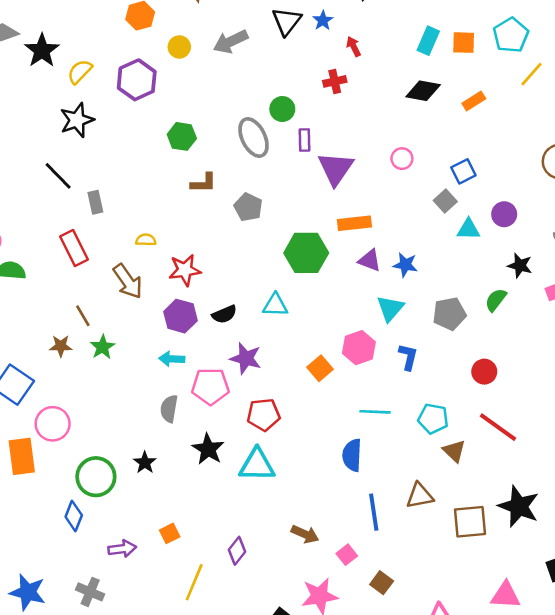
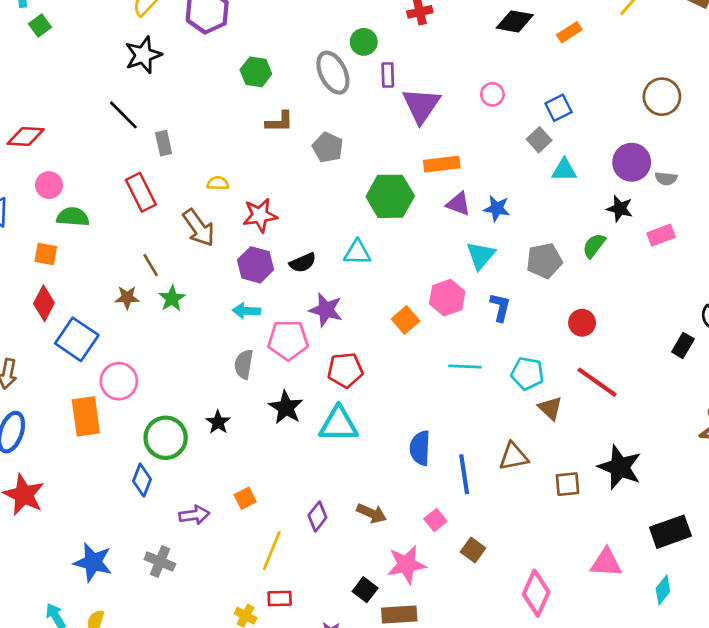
purple circle: (504, 214) -> (632, 162), moved, size x1.4
blue semicircle: (352, 455) -> (420, 448), moved
brown square: (470, 522) -> (568, 484), size x0.7
brown arrow: (305, 534) -> (372, 513), moved

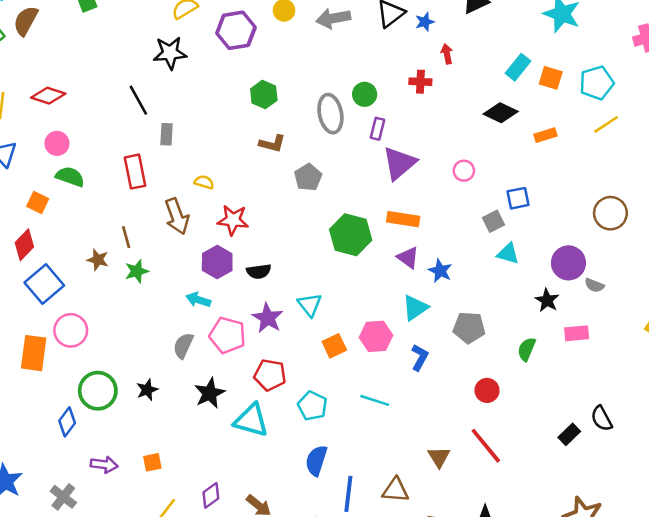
green semicircle: (594, 246) -> (527, 349), moved, turned -30
cyan triangle: (357, 252) -> (310, 305), moved, turned 35
cyan pentagon: (527, 373) -> (312, 406), moved

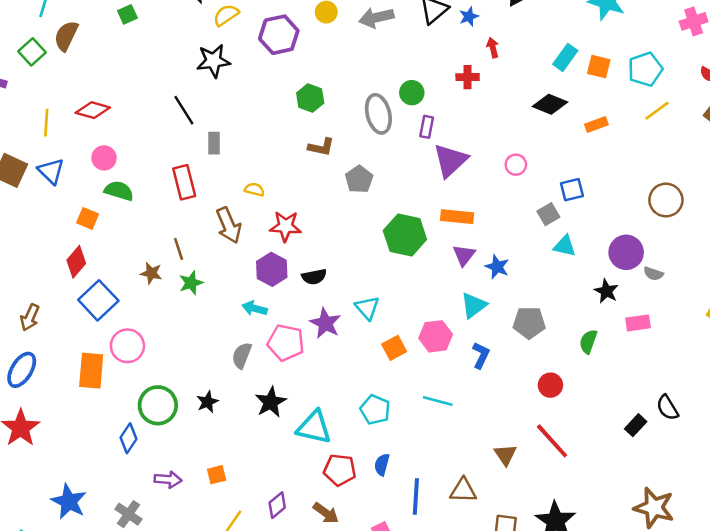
purple triangle: (408, 258) -> (464, 255), turned 35
red pentagon: (270, 375) -> (340, 470), moved
blue semicircle: (316, 461) -> (382, 465), size x0.7

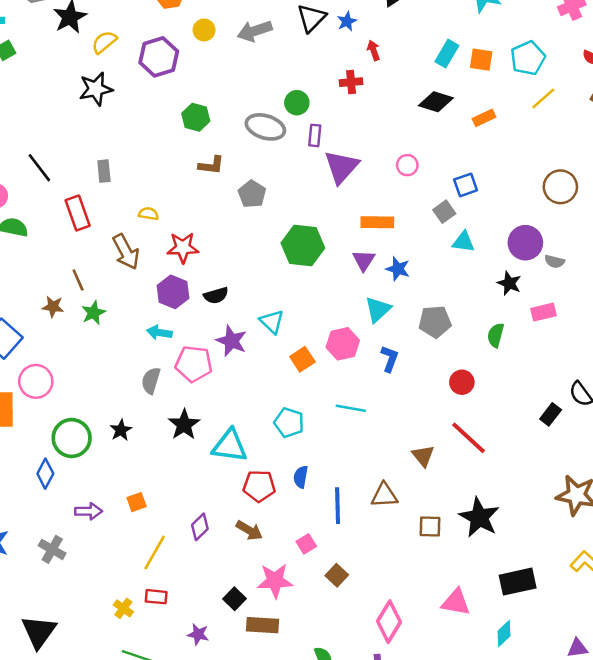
black line: (184, 110) -> (39, 168), moved
gray ellipse: (378, 114) -> (265, 127), turned -54
orange rectangle: (457, 217) -> (377, 222), moved

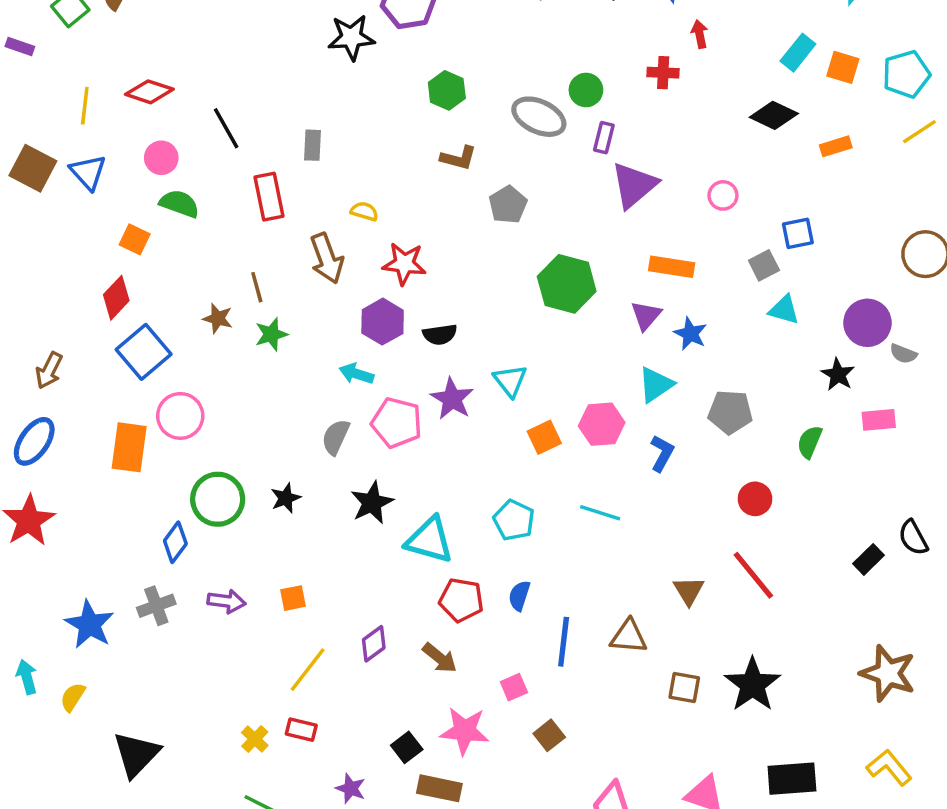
black star: (96, 89) -> (351, 37), moved
gray cross: (52, 549) -> (156, 606), moved, turned 32

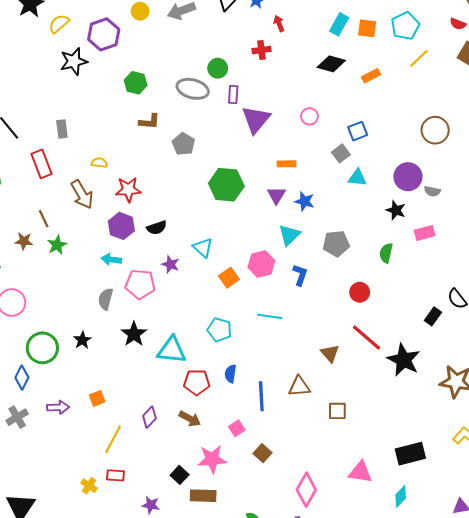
orange rectangle: (672, 267) -> (287, 164), size x0.7
purple star: (452, 399) -> (170, 264), size x0.7
black star: (752, 685) -> (404, 360), moved

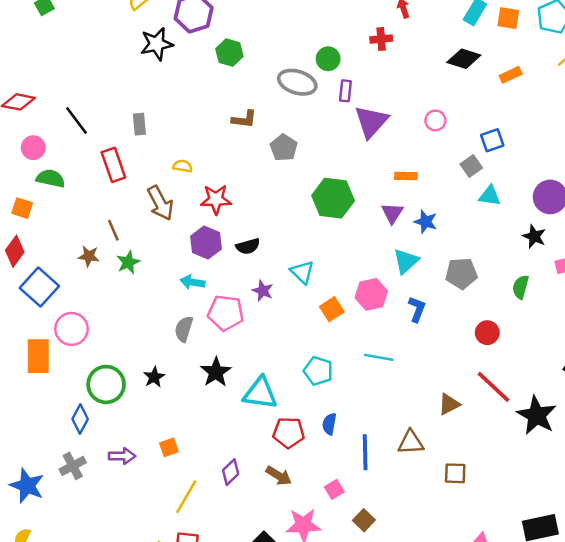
green hexagon: (136, 83) -> (229, 53), moved
brown triangle: (330, 353) -> (449, 404), turned 42

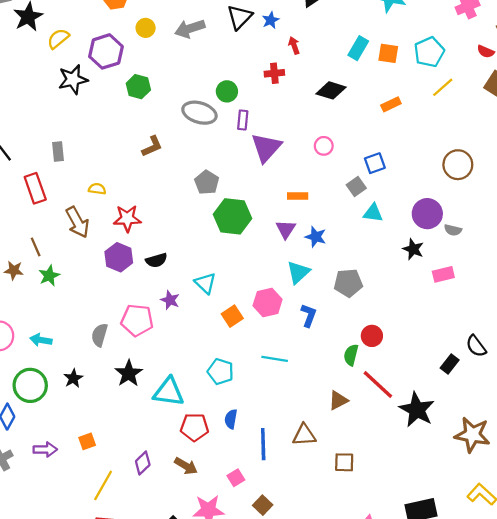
black diamond: (464, 59) -> (331, 90), moved
brown L-shape: (244, 119) -> (152, 146), turned -30
gray pentagon: (284, 148) -> (207, 182), moved
cyan arrow: (192, 282) -> (41, 340), moved
green semicircle: (521, 287) -> (351, 355), moved

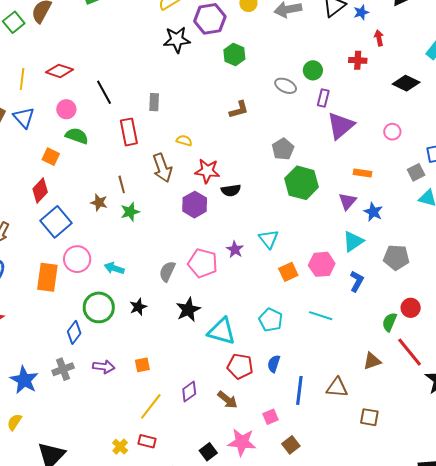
gray ellipse: (199, 113) -> (286, 86), size x0.7
black semicircle: (156, 260) -> (231, 190), moved

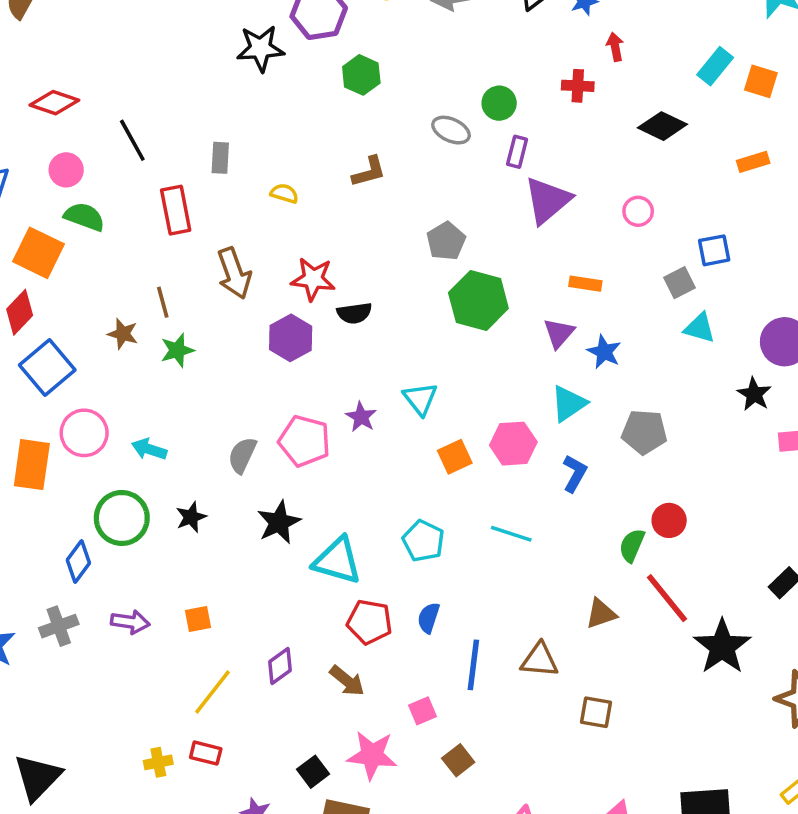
yellow semicircle: (184, 141) -> (284, 193), moved
orange square: (51, 157) -> (39, 253), size x1.6
yellow cross: (120, 447) -> (158, 762), turned 35

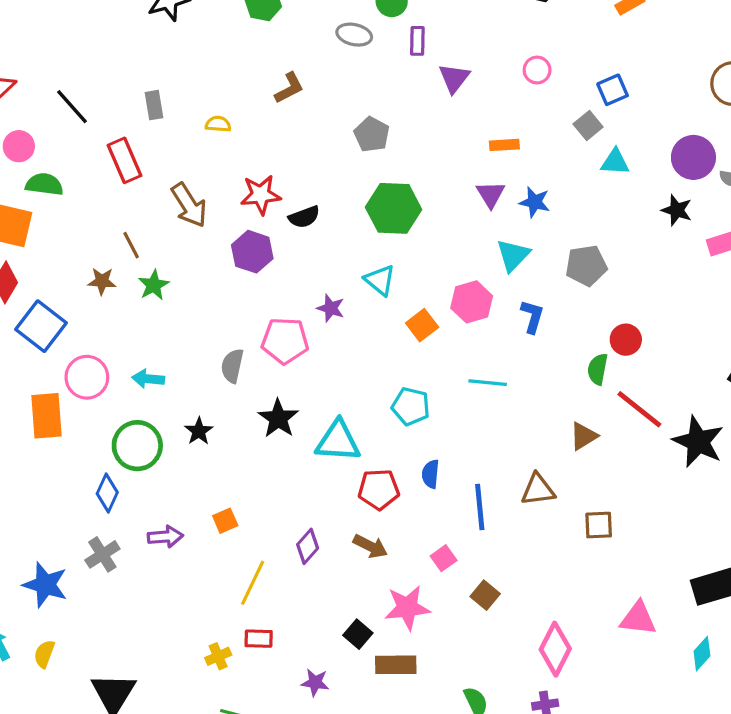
purple triangle: (547, 200) -> (454, 78), size x0.7
green hexagon: (478, 300) -> (394, 208), moved

